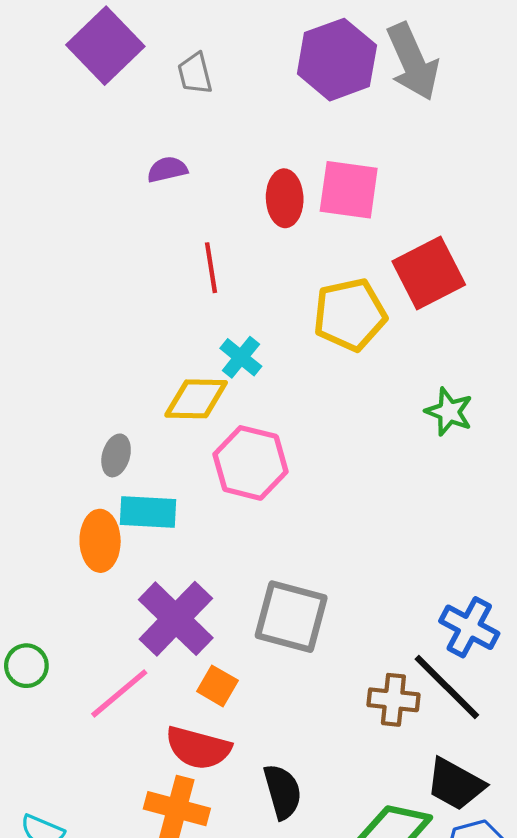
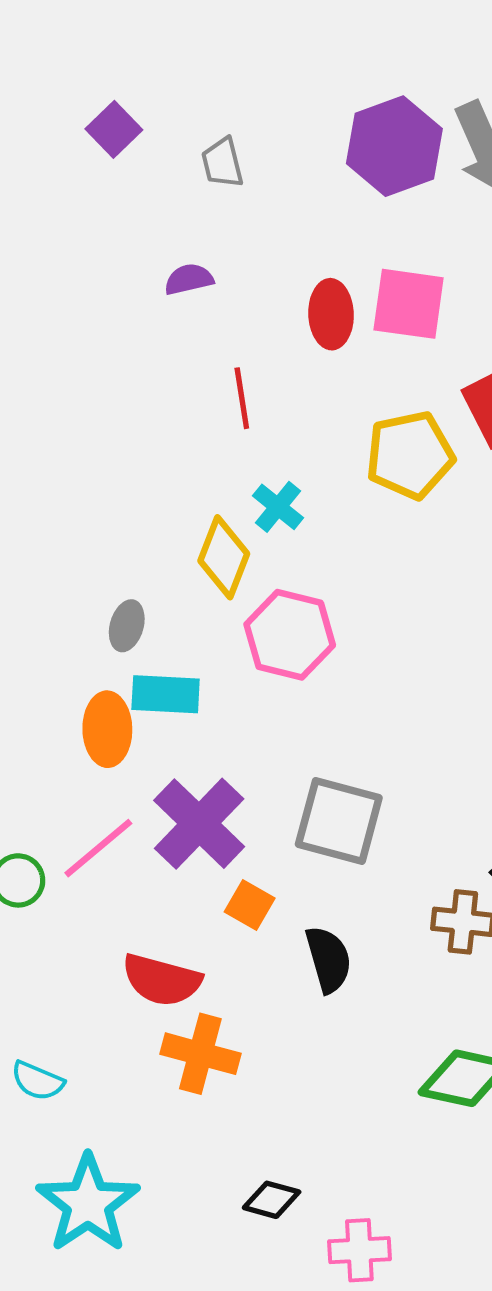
purple square: (105, 46) -> (114, 129), size x0.6
yellow diamond: (196, 399) -> (224, 557), turned -70
pink line: (119, 693) -> (98, 848), moved
red semicircle: (198, 748) -> (162, 980), moved
black semicircle: (283, 792) -> (328, 959), moved

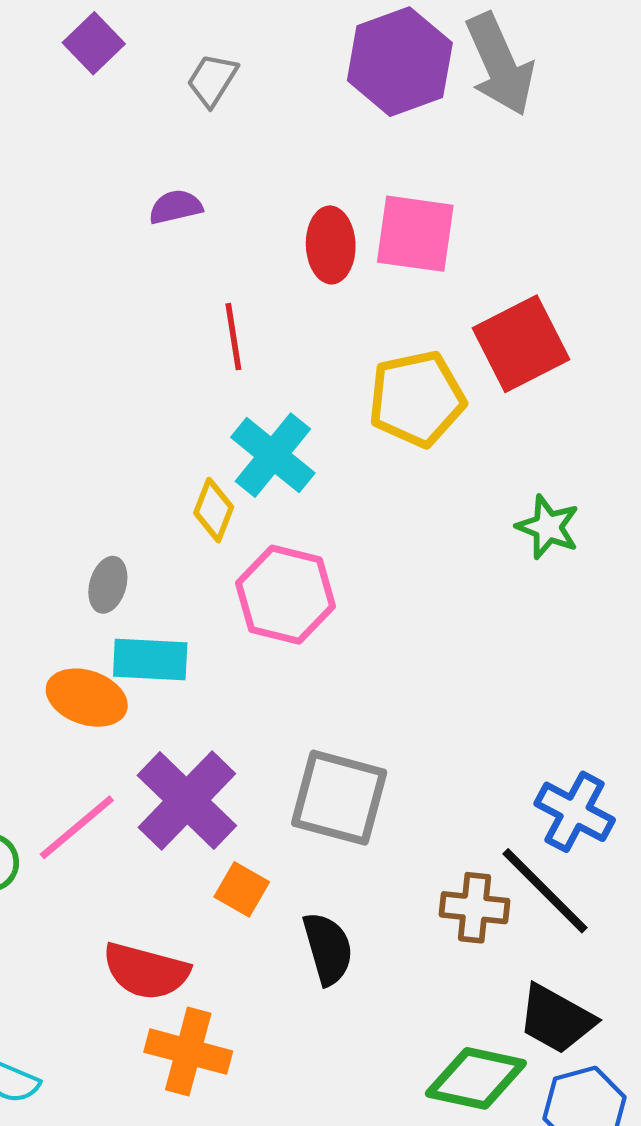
gray trapezoid: (222, 163) -> (212, 80), turned 46
cyan cross: (278, 507) -> (273, 455), size x1.5
yellow diamond: (224, 557) -> (214, 510), size x0.7
orange ellipse: (107, 729) -> (87, 698), turned -70

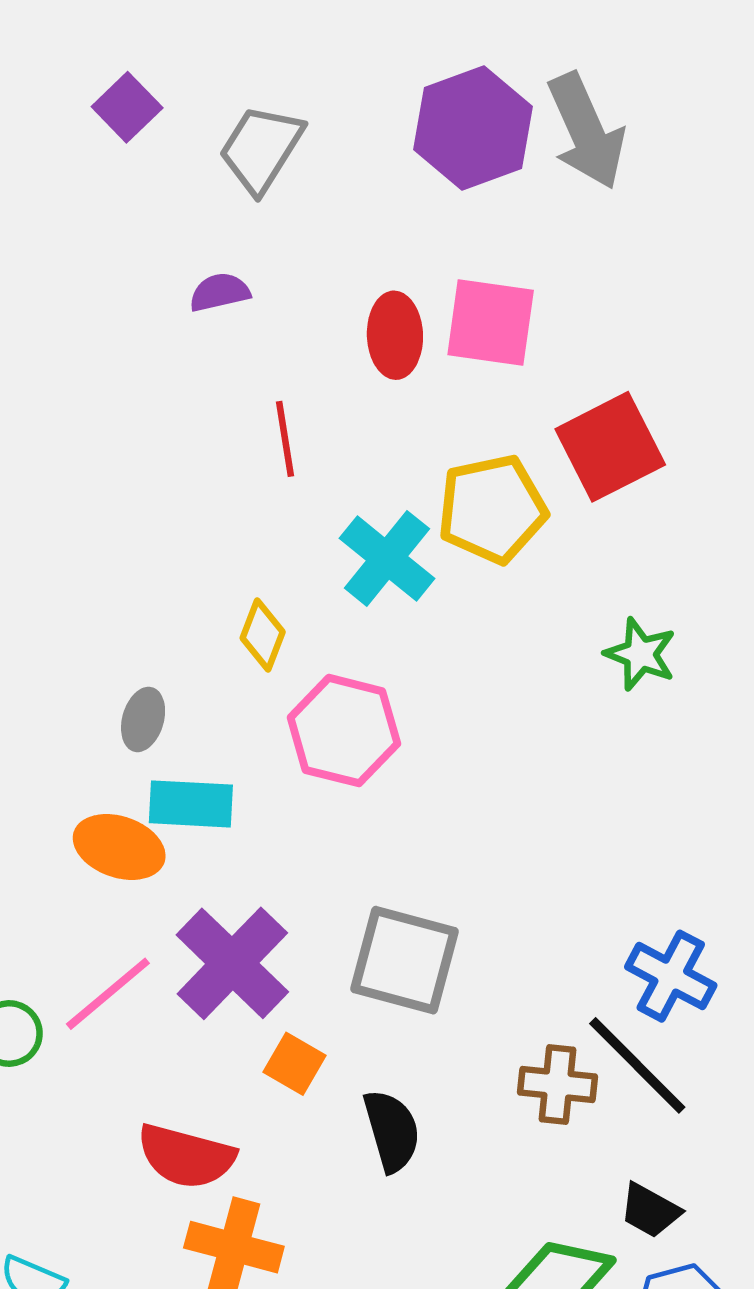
gray trapezoid: (212, 80) -> (261, 149), size x1.5
cyan cross: (273, 455) -> (387, 558), moved
black trapezoid: (556, 1019) -> (650, 1210), size x0.7

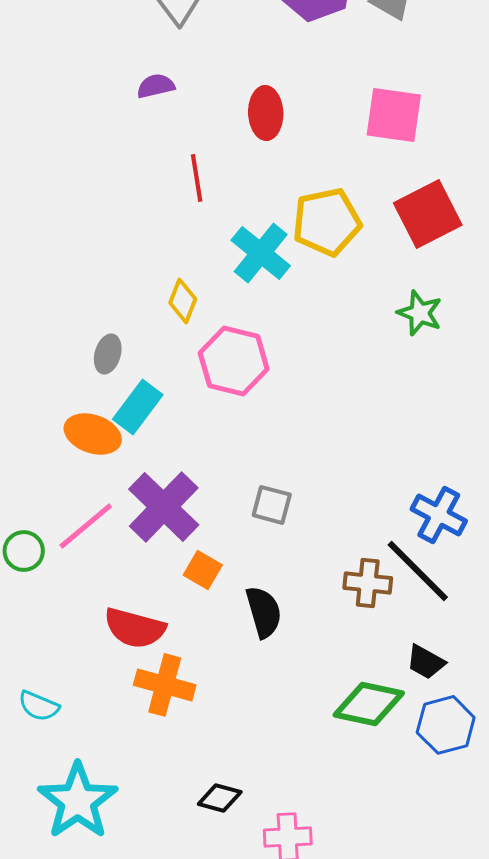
pink square: (491, 322) -> (394, 115), moved
red square: (610, 447) -> (428, 214), moved
cyan rectangle: (191, 804) -> (138, 407), turned -56
gray square: (404, 960) -> (272, 505), size x0.6

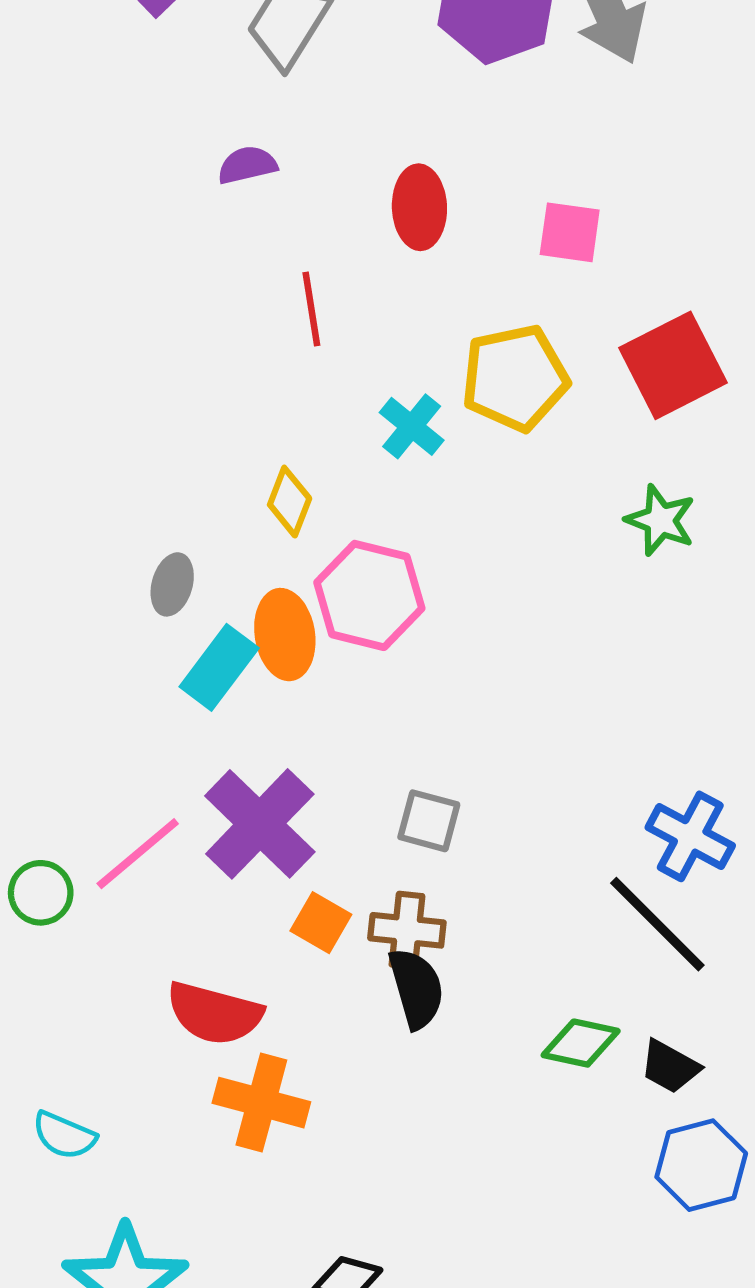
pink square: (394, 115) -> (570, 232), moved, size x0.7
cyan cross: (261, 253) -> (412, 426), size x0.7
orange ellipse: (93, 434) -> (285, 635), moved, turned 62
brown cross: (368, 583) -> (407, 930), moved
green diamond: (369, 704) -> (581, 1043), moved, size x0.7

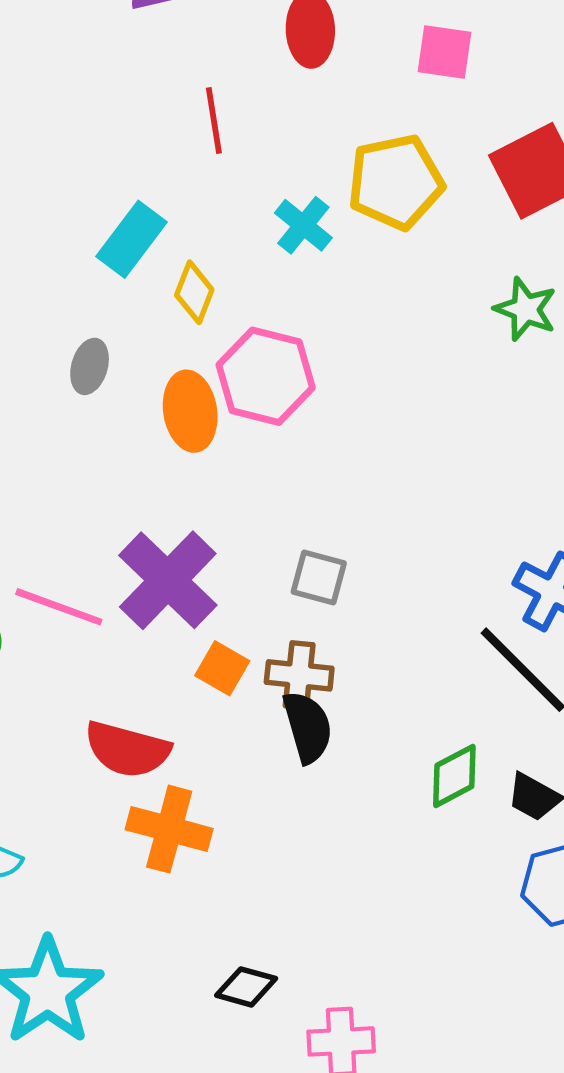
cyan rectangle: (219, 667) -> (131, 239), moved
pink line: (138, 854) -> (59, 607), turned 60
green diamond: (581, 1043) -> (454, 776), turned -40

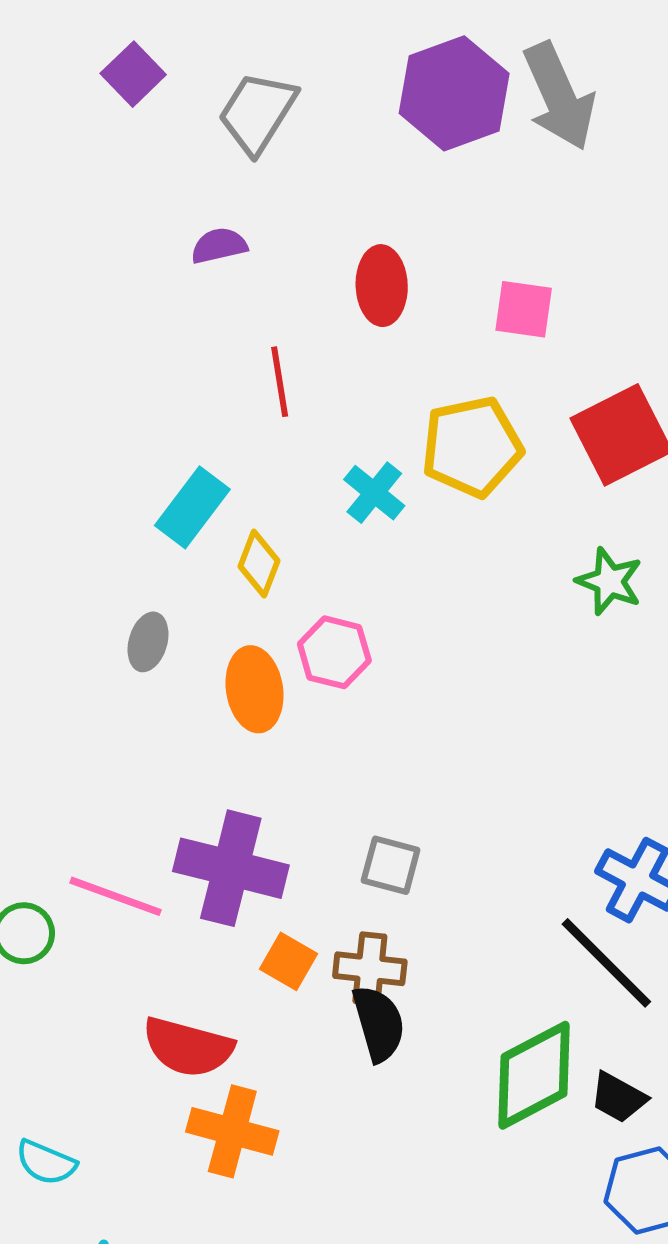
pink hexagon: (266, 376) -> (334, 652), size x0.7
purple cross: (168, 580) -> (231, 868), turned -30
green diamond: (454, 776) -> (534, 1075), size x1.6

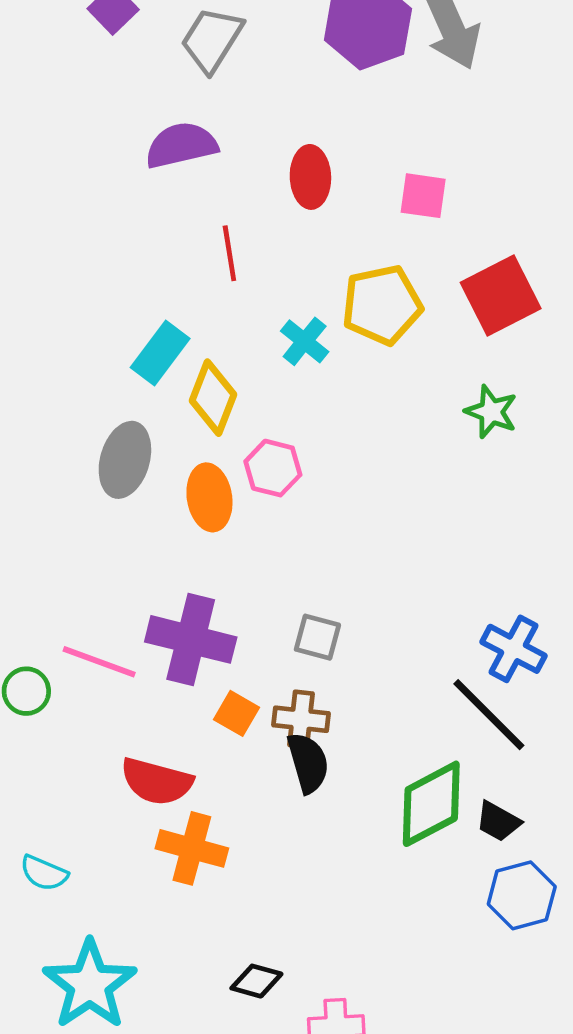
purple semicircle: (219, 246) -> (181, 145), size x1.6
yellow diamond: (259, 564) -> (213, 398), size x1.4
gray ellipse: (148, 642) -> (125, 460), size x1.6

